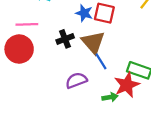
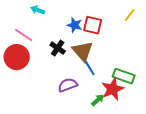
pink line: (27, 24) -> (24, 35), turned 36
black cross: (65, 39) -> (58, 48), turned -35
green arrow: (110, 97) -> (98, 100), turned -32

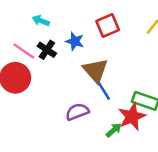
blue star: (75, 25) -> (75, 41), moved
red square: (93, 25) -> (108, 26), moved, turned -36
black cross: (58, 48) -> (47, 50), moved

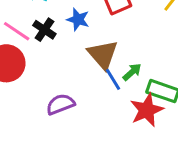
purple semicircle: (77, 112) -> (60, 104), moved
green arrow: (114, 130) -> (132, 72), moved

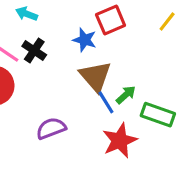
blue star: (78, 19) -> (85, 40), moved
red star: (147, 110) -> (120, 141), moved

